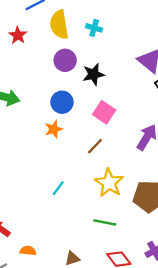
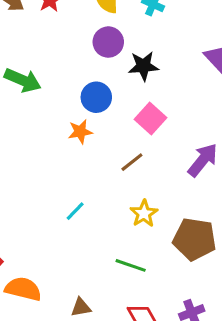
yellow star: (109, 183) -> (144, 214), size x0.7
orange semicircle: (28, 251) -> (23, 289), size x1.6

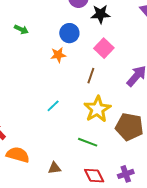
green arrow: (23, 80) -> (21, 29), moved, size x0.6
brown line: (132, 162) -> (91, 76), turned -35
yellow star: (144, 214) -> (97, 109), size x1.5

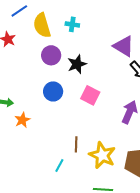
orange star: (58, 55) -> (22, 120), moved
brown line: (91, 76) -> (76, 144), moved

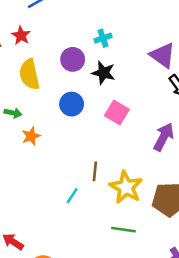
cyan cross: (72, 24) -> (103, 38), moved, turned -32
yellow semicircle: (42, 25) -> (29, 74), moved
black star: (77, 64) -> (104, 73), turned 30

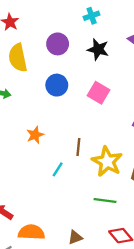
cyan cross: (103, 38) -> (92, 16), moved
black star: (104, 73) -> (98, 49), moved
orange star: (31, 136) -> (35, 135), moved

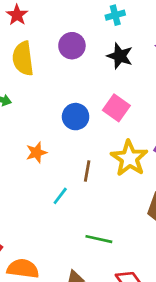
blue circle: (57, 85) -> (76, 117), moved
yellow star: (107, 161) -> (129, 158), moved
green line: (105, 200) -> (99, 239), moved

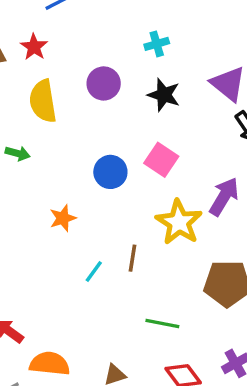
brown line: (87, 171) -> (133, 258), moved
green line: (99, 239) -> (162, 324), moved

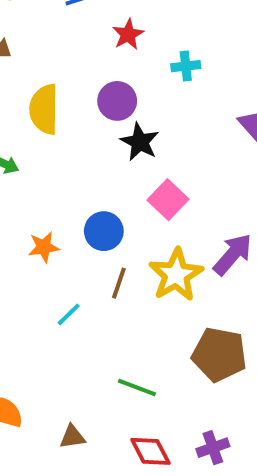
red star: (34, 47) -> (128, 34), moved
black star: (164, 95) -> (140, 142), moved
blue circle: (110, 172) -> (104, 231), moved
brown line: (133, 258) -> (119, 283), moved

